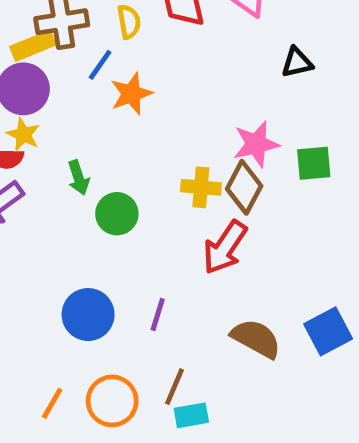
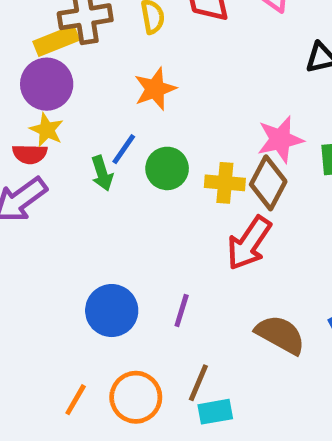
blue line: (100, 65) -> (124, 149), moved
green circle: (117, 214) -> (167, 168), moved

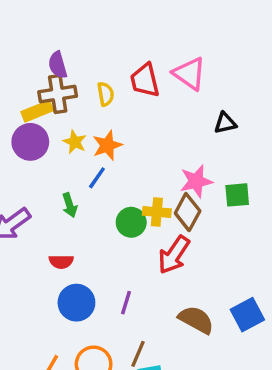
yellow star: (47, 130) -> (75, 142), moved
blue line: (124, 149) -> (97, 178), moved
red semicircle: (30, 154) -> (61, 262), moved
green circle: (167, 168) -> (131, 222), moved

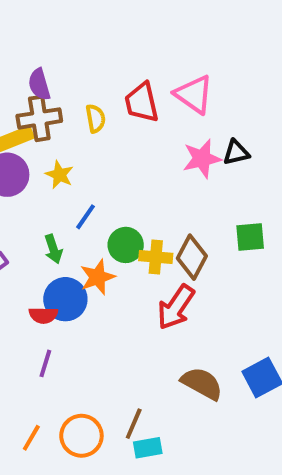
orange star: (107, 145) -> (98, 277), moved
pink star: (196, 181) -> (202, 159), moved
green circle: (131, 222) -> (126, 245), moved
blue circle: (76, 303) -> (65, 299), moved
purple line: (126, 303) -> (45, 363), moved

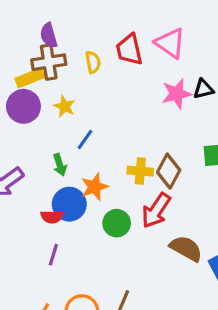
green circle: (126, 245) -> (117, 223), moved
brown semicircle: (202, 384) -> (186, 248), moved

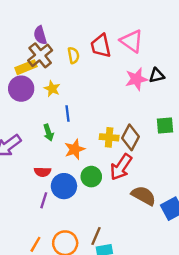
brown cross: (49, 62) -> (40, 55), turned -30
blue line: (85, 139) -> (68, 114), turned -42
blue circle: (69, 204) -> (64, 186), moved

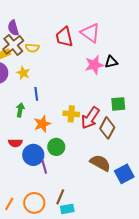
yellow semicircle: (73, 55) -> (32, 48), moved, turned 104
green arrow: (48, 133) -> (20, 110), turned -152
brown diamond: (131, 137) -> (107, 128), moved
red arrow: (121, 167) -> (90, 118), moved
purple line: (44, 200) -> (44, 167), moved, turned -32

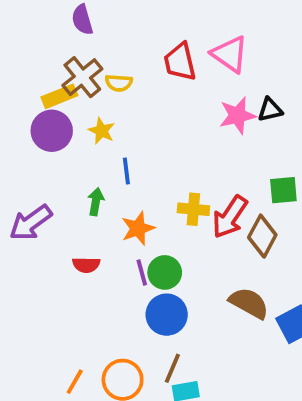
purple semicircle: (13, 28) -> (82, 20), moved
blue circle: (33, 155) -> (167, 315), moved
purple line: (44, 167) -> (142, 272), moved

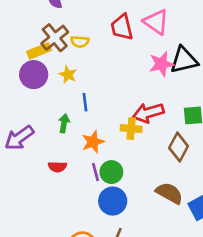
black triangle: (270, 110) -> (184, 60), size x1.6
red arrow: (230, 217) -> (148, 113), moved, turned 40

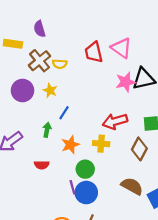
yellow rectangle: (39, 51) -> (13, 44), moved, turned 30
blue line: (85, 102) -> (64, 113), turned 40
yellow cross: (131, 129) -> (101, 144), moved
purple line: (96, 172) -> (72, 187), moved

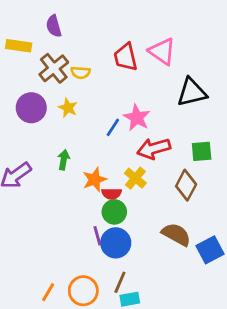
pink star: (126, 82) -> (137, 118), moved, turned -30
blue line: (64, 113) -> (113, 127), moved
yellow cross: (101, 144) -> (135, 178), turned 35
red semicircle: (42, 165) -> (111, 194), moved

